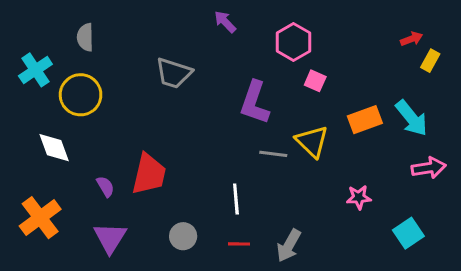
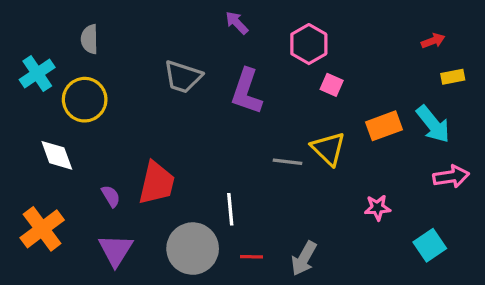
yellow rectangle: (430, 61) -> (453, 77), moved, turned 50
purple L-shape: (255, 103) -> (247, 91), moved
white line: (236, 199) -> (230, 209), moved
gray circle: (183, 236) -> (193, 249), size x1.8

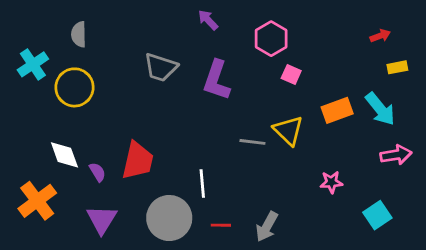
white diamond: (57, 155) -> (64, 155), moved

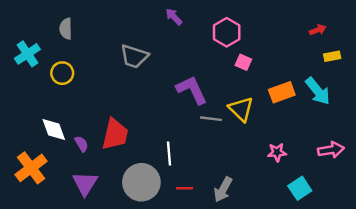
purple L-shape: (217, 80) -> (192, 90), moved, turned 136
yellow circle: (75, 87) -> (62, 73), size x0.7
pink arrow: (396, 155) -> (331, 150), moved
cyan square: (377, 215) -> (300, 188), moved

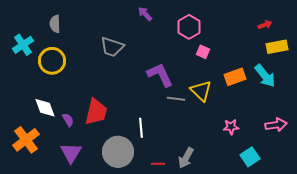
yellow rectangle: (332, 56) -> (277, 47), size x1.5
yellow circle: (62, 73) -> (52, 61), size x1.4
red line: (185, 188) -> (158, 164), moved

